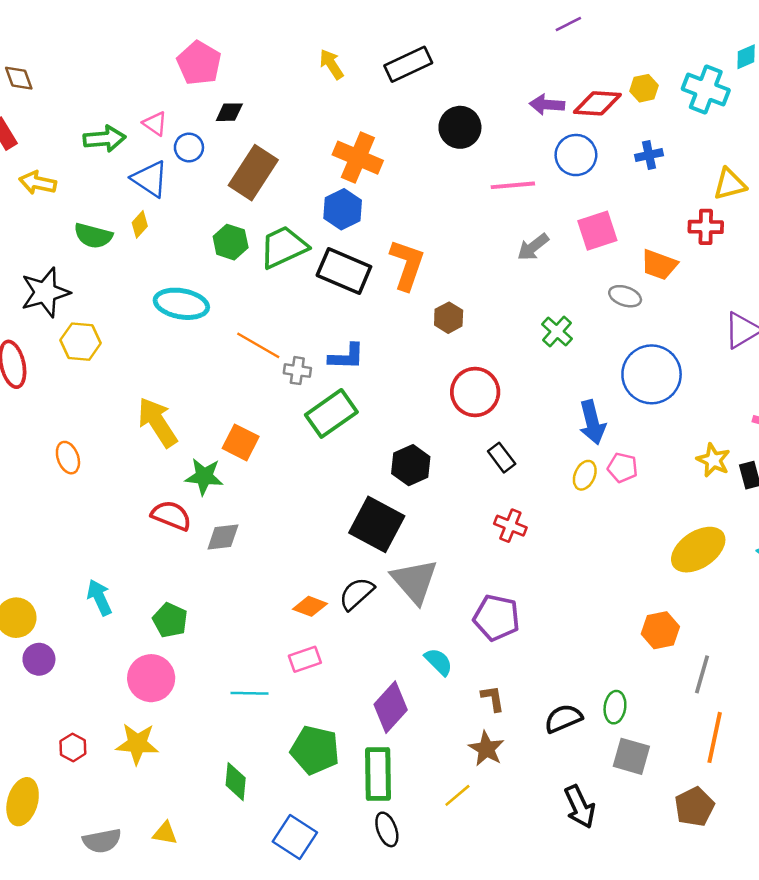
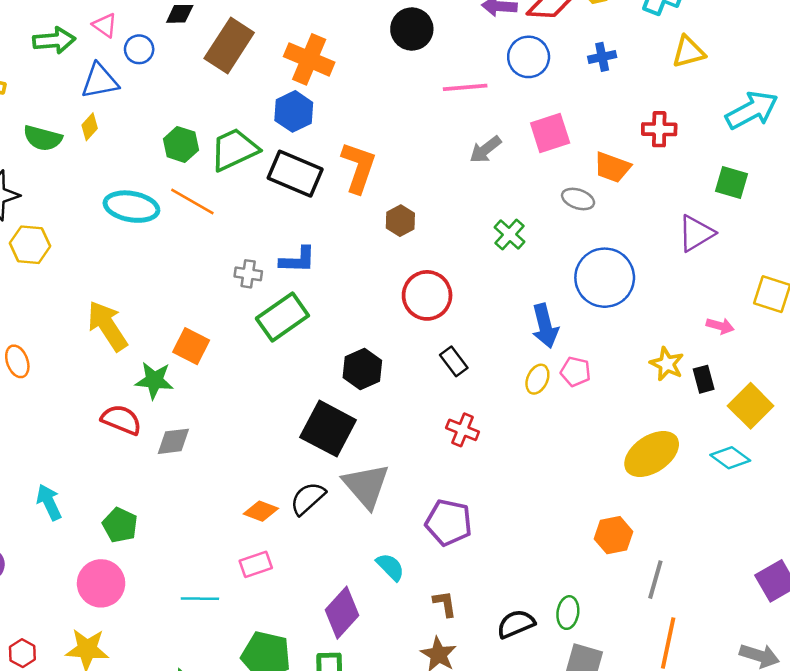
brown rectangle: (253, 173) -> (229, 45), moved
blue triangle: (150, 179) -> (100, 81), turned -45
yellow triangle: (730, 184) -> (688, 52), moved
orange line: (258, 345) -> (192, 202), moved

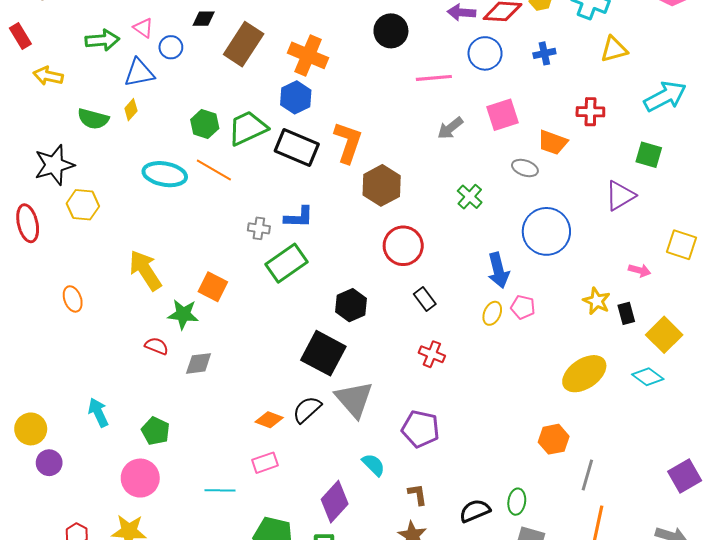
brown hexagon: (400, 221) -> (382, 185), size x1.6
red semicircle: (121, 420) -> (157, 346), size x0.7

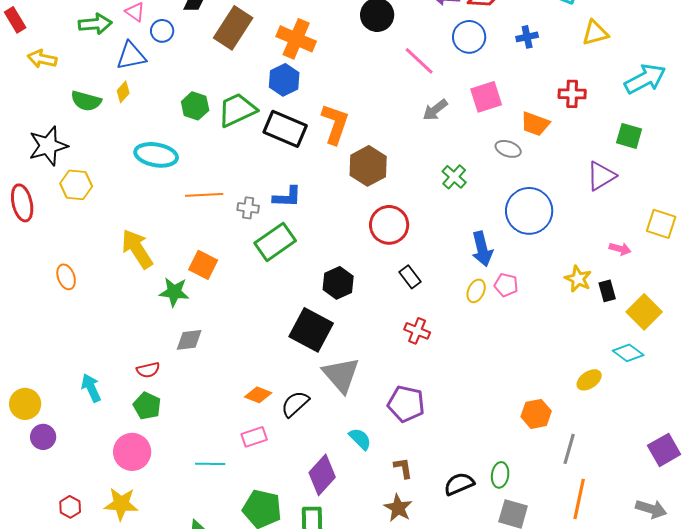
pink line: (434, 78) -> (419, 61), turned 48
orange line: (214, 170) -> (204, 195), moved, turned -33
red semicircle: (157, 346) -> (148, 370), moved, turned 145
yellow ellipse: (584, 374) -> (589, 380), moved, size x0.6
black semicircle: (307, 409) -> (295, 404), moved

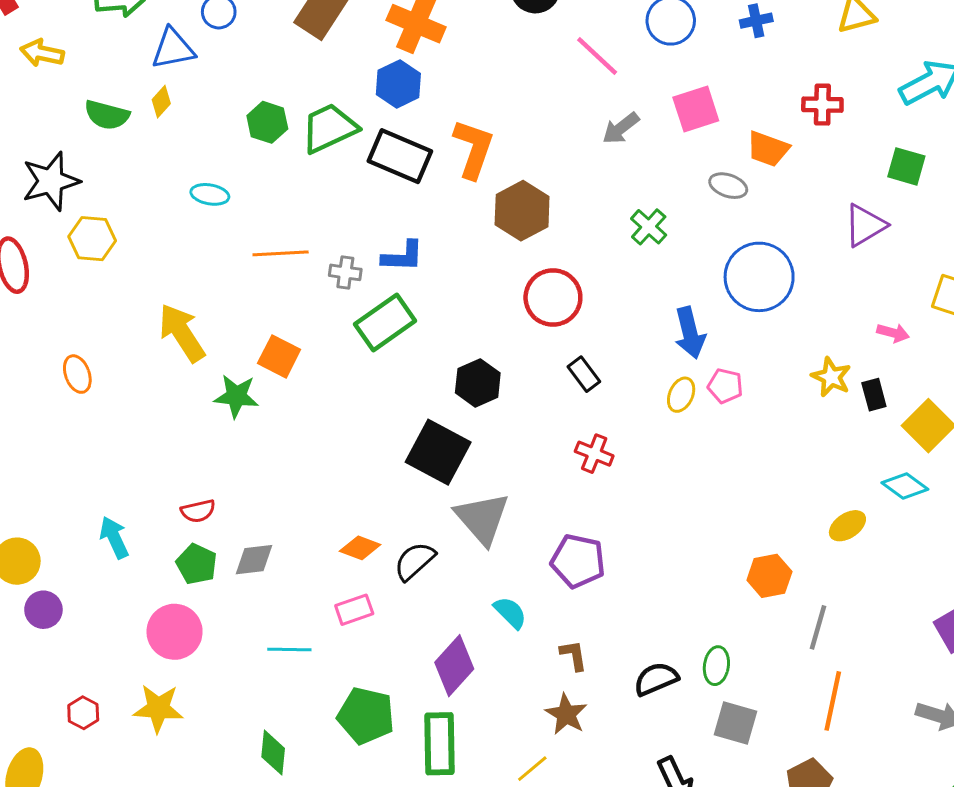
cyan ellipse: (156, 155) -> (210, 194), size x0.6
gray diamond: (189, 340) -> (254, 560), moved

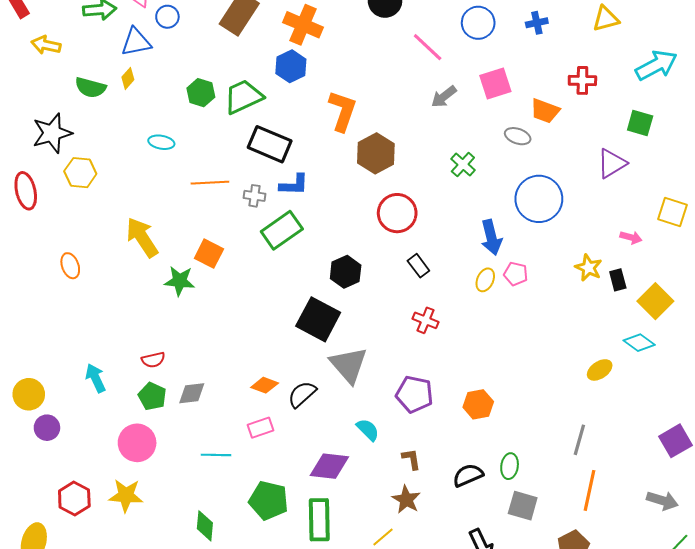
black rectangle: (400, 156) -> (270, 144), moved
orange hexagon: (769, 576) -> (478, 404), moved
purple diamond: (454, 666) -> (329, 466), turned 54
red hexagon: (83, 713) -> (74, 499), size x1.5

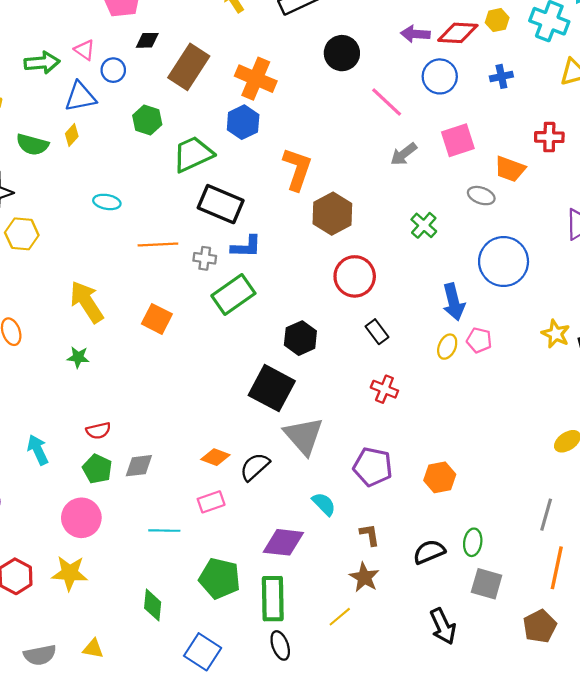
green hexagon: (201, 93) -> (147, 120), moved
green star: (180, 281) -> (78, 357), moved, size x0.7

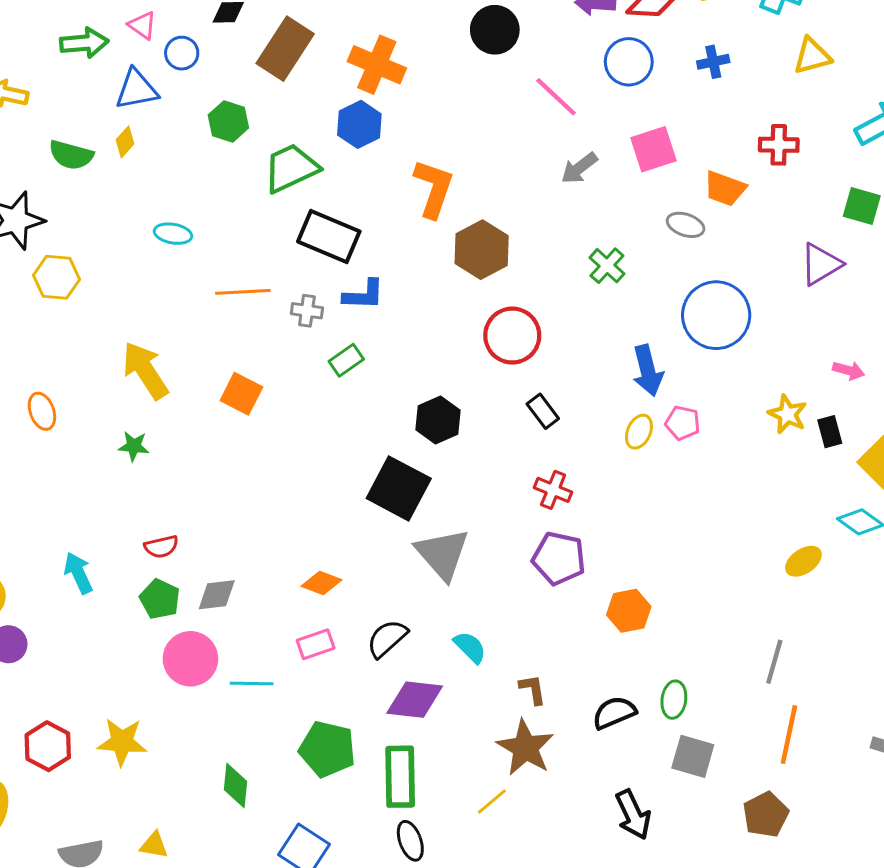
green rectangle: (233, 294) -> (346, 360), size x0.6
black semicircle: (255, 467) -> (387, 638), moved
purple pentagon: (373, 467) -> (559, 558), moved
pink circle: (81, 518) -> (190, 659), moved
brown star: (364, 577) -> (525, 748), size x1.4

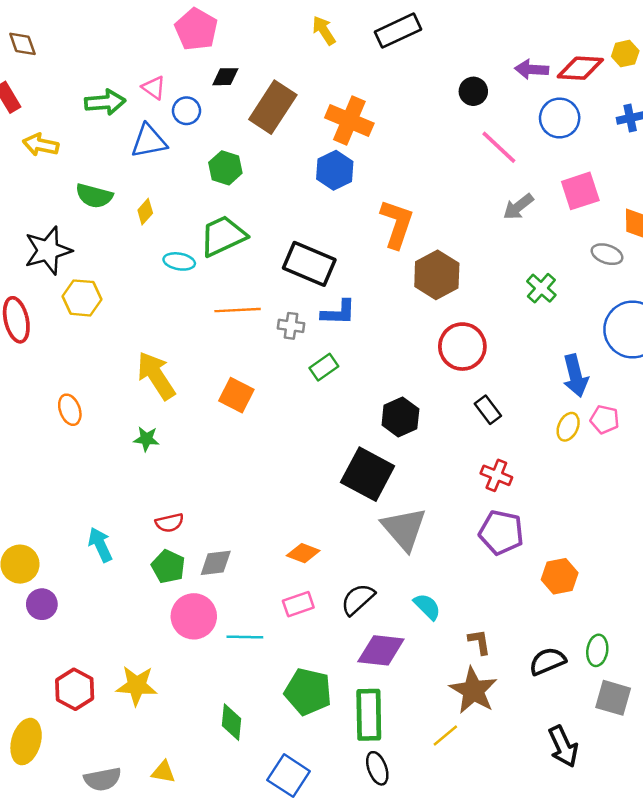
black circle: (495, 30) -> (473, 91), moved, size x0.7
yellow diamond: (125, 142) -> (145, 212), moved
green trapezoid: (291, 168) -> (223, 236), moved

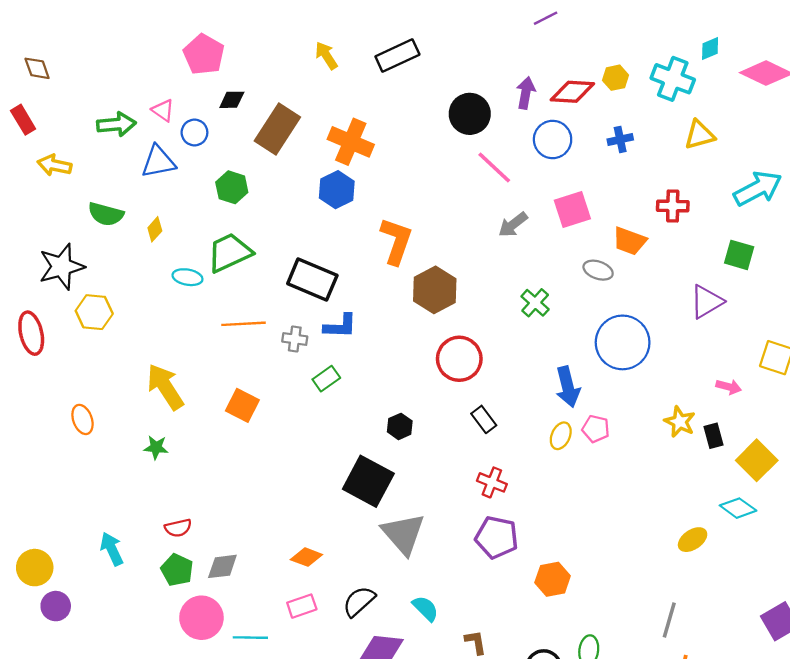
purple arrow: (532, 69) -> (526, 93), turned 96
black circle: (473, 91) -> (470, 114), size x1.5
black hexagon: (400, 417) -> (400, 426), size x0.7

